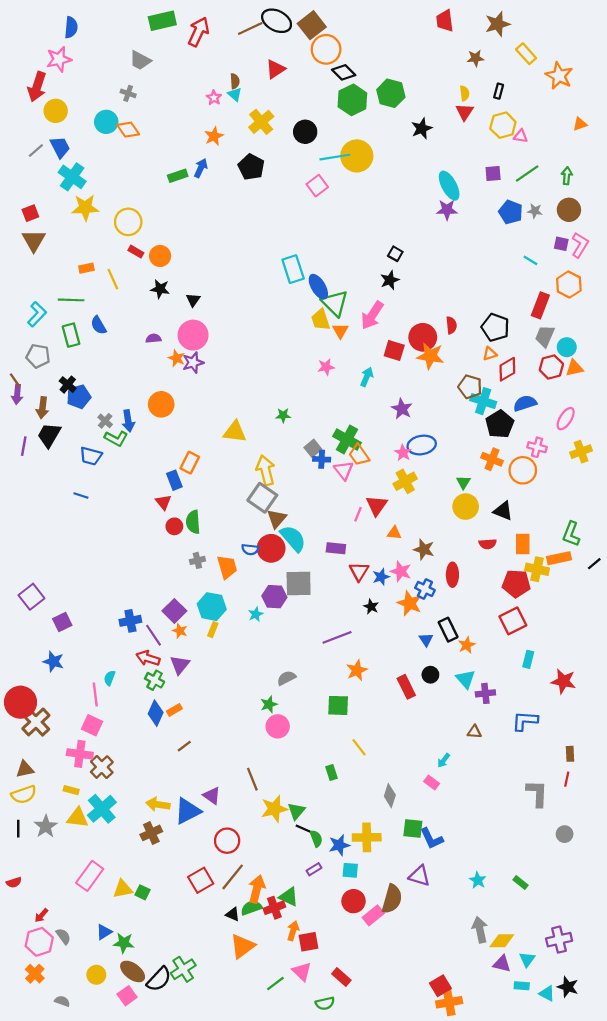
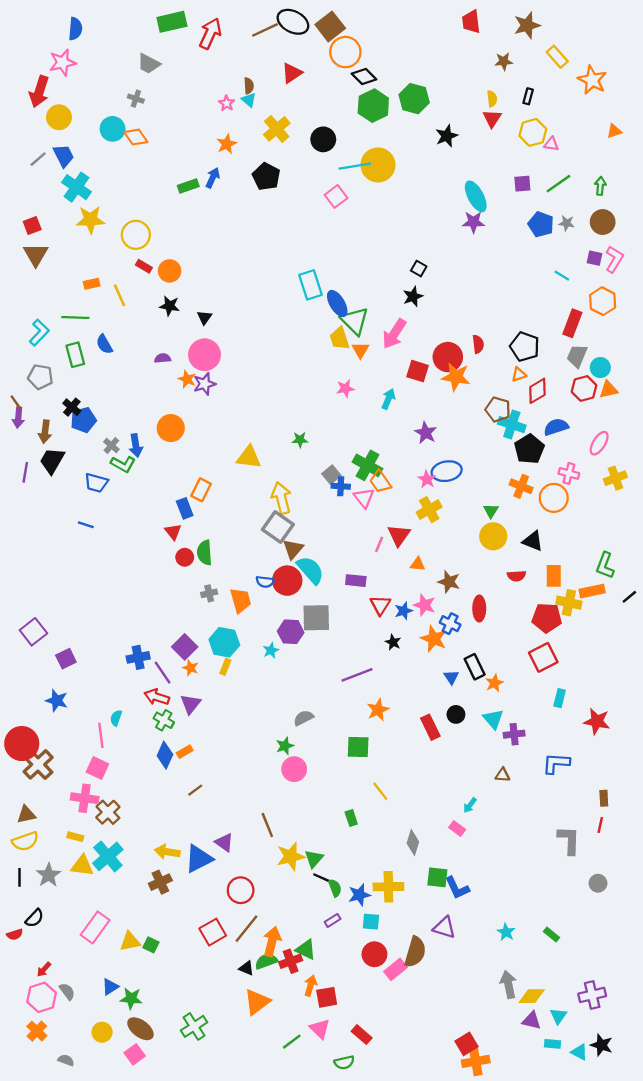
black semicircle: (159, 979) -> (35, 918), moved, size x0.7

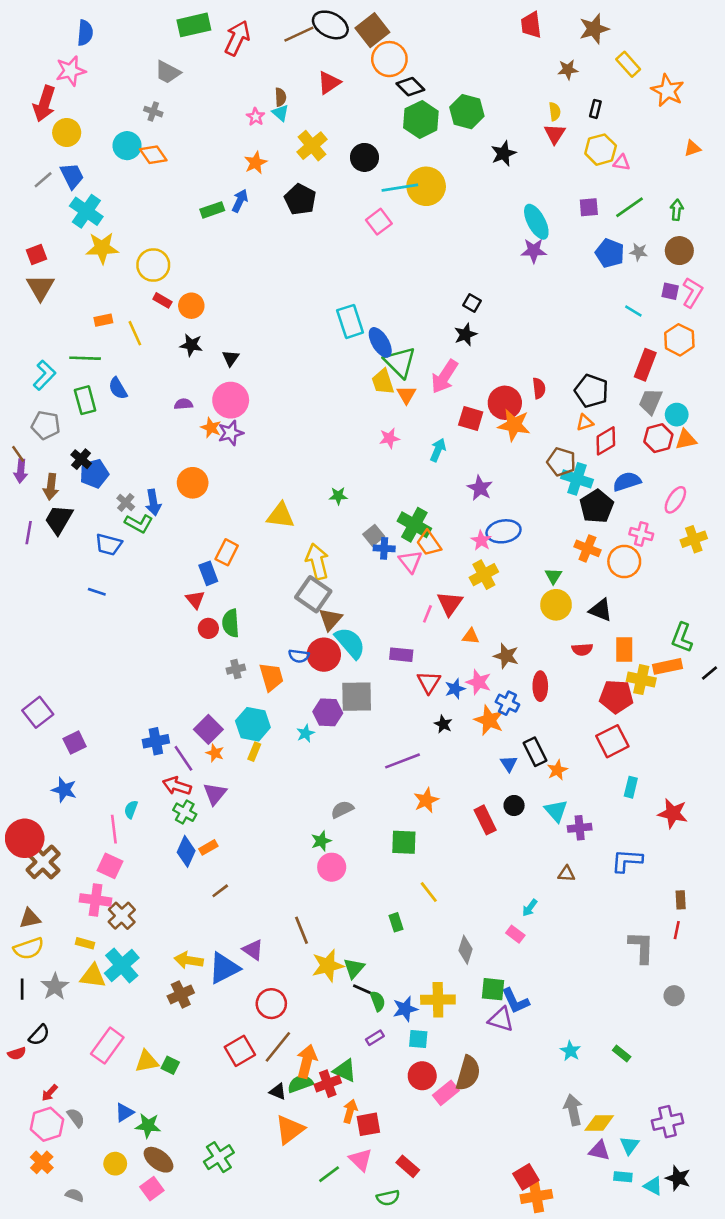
purple triangle: (444, 927) -> (501, 1019), moved

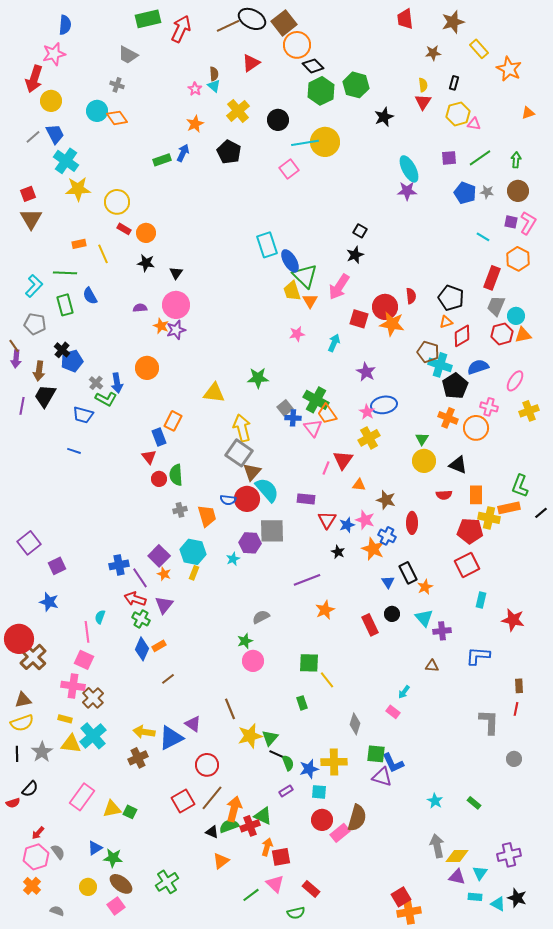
green star: (338, 496) -> (258, 378), size x1.5
green square: (404, 842) -> (309, 663), moved
orange triangle: (290, 1130) -> (221, 861), size x0.7

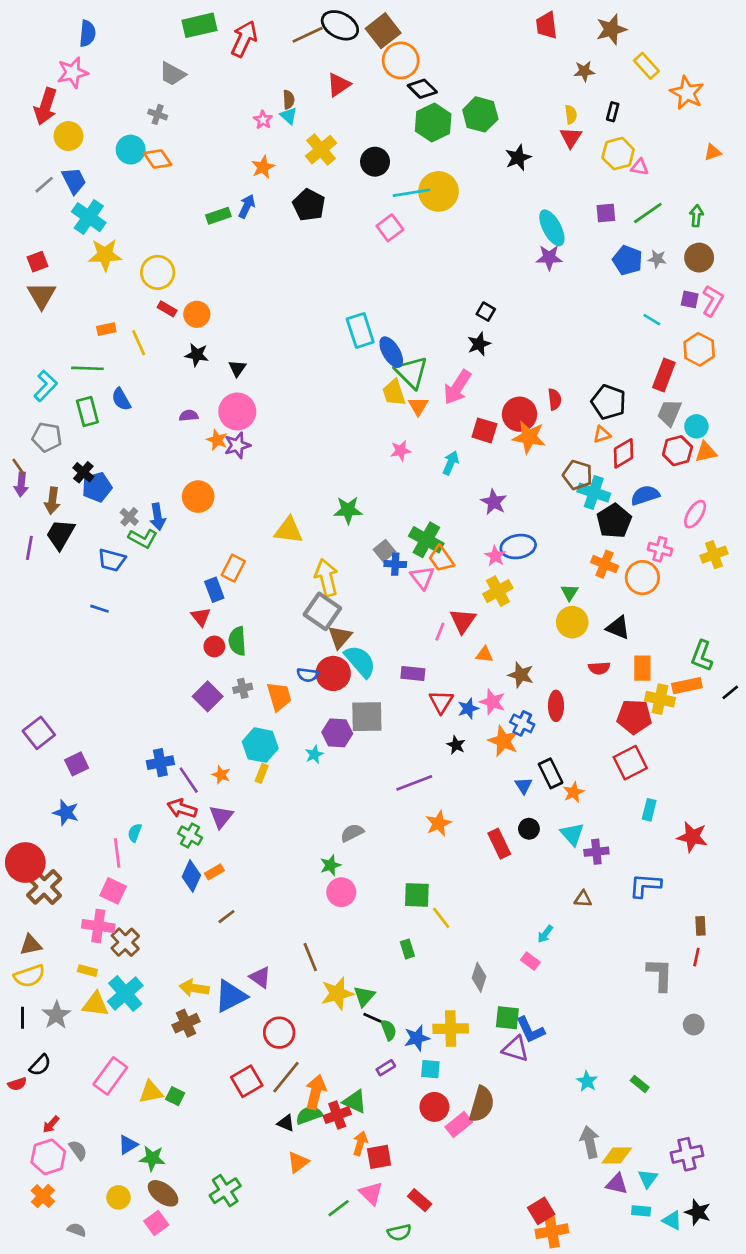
purple square: (159, 556) -> (208, 696), moved

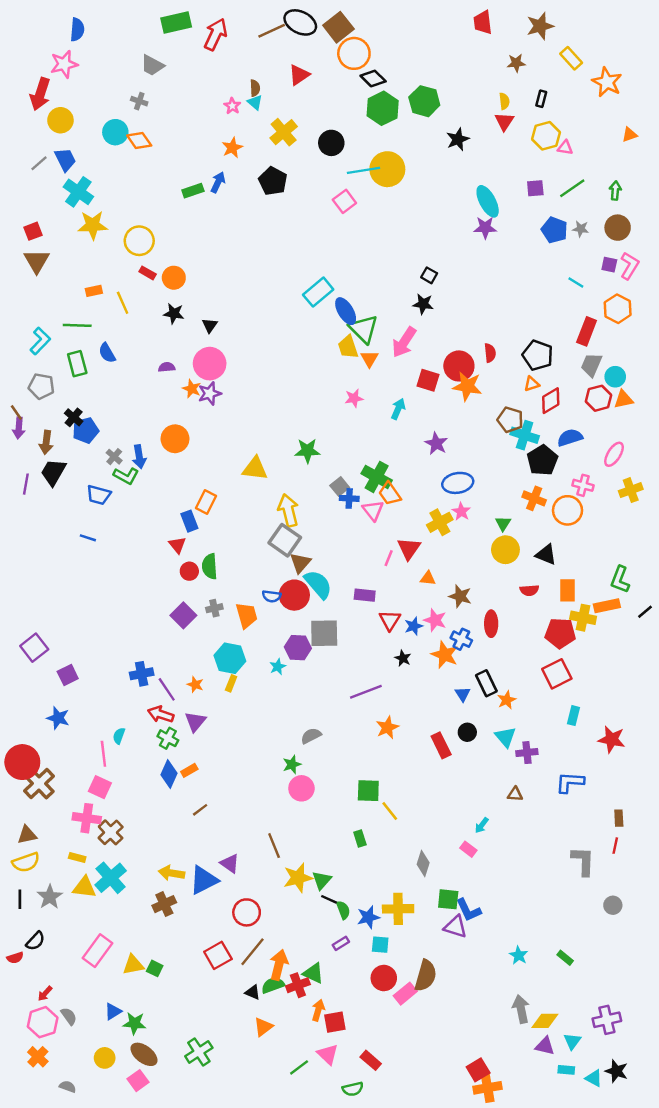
cyan rectangle: (360, 330) -> (318, 292), turned 68
black star: (479, 344) -> (423, 304), turned 30
pink star: (495, 556) -> (461, 512), moved

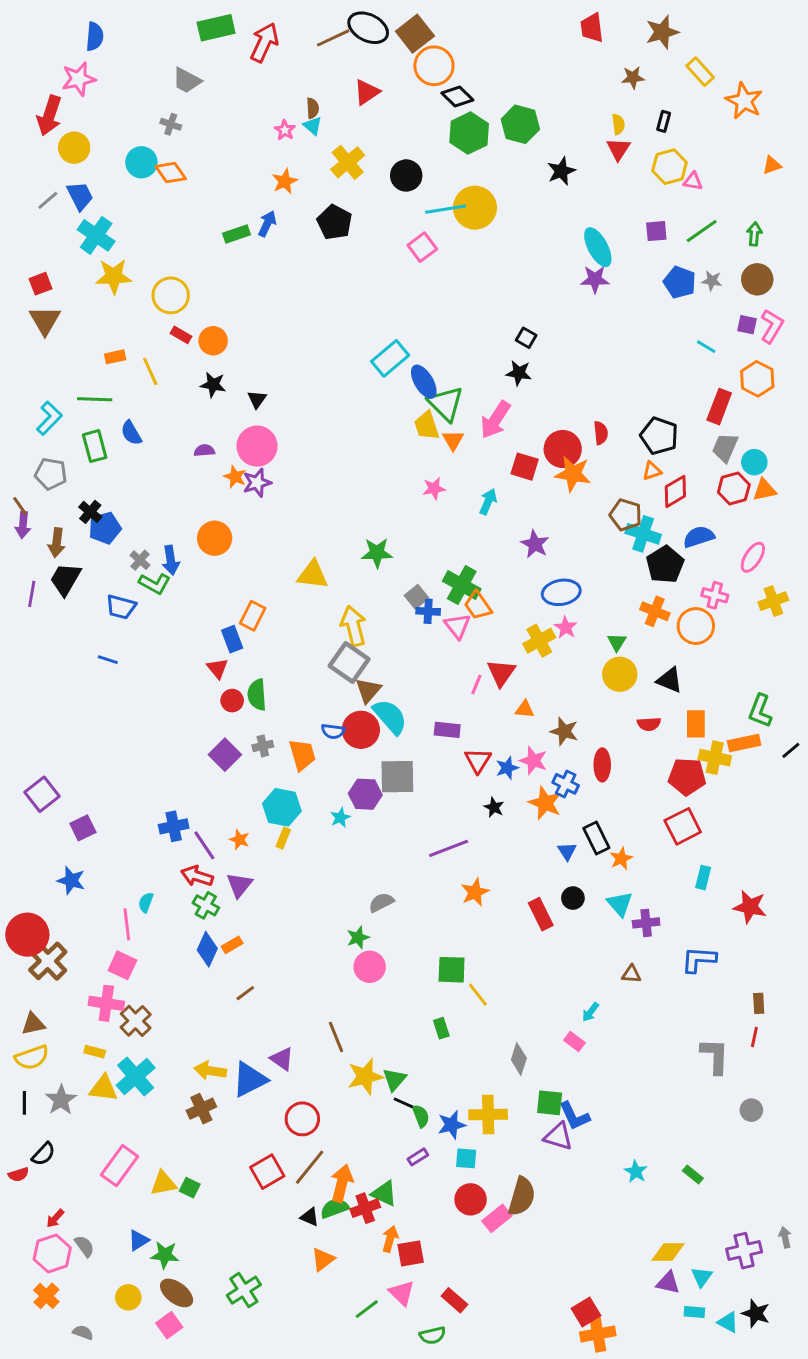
gray arrow: (521, 1009) -> (785, 1237), moved, size x0.6

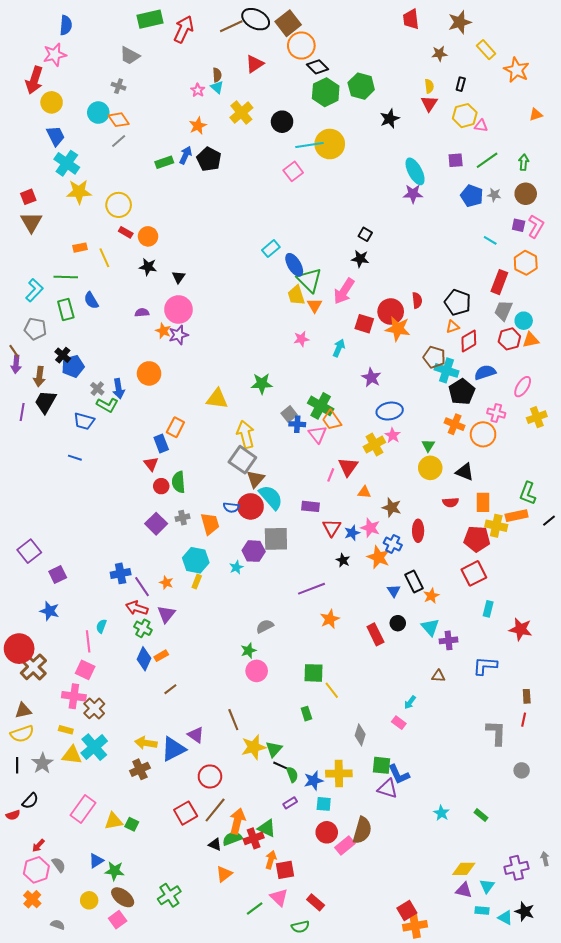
gray line: (48, 200) -> (119, 141), moved
black pentagon: (335, 222) -> (209, 159), moved
cyan rectangle: (390, 358) -> (271, 249), size x0.7

